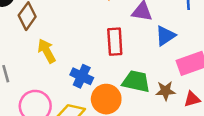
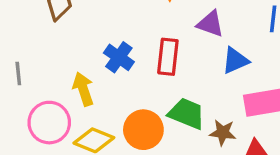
yellow arrow: (47, 51) -> (83, 89), moved
blue cross: (82, 76) -> (119, 57), moved

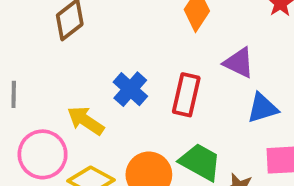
yellow arrow: (83, 89) -> (86, 121), turned -44

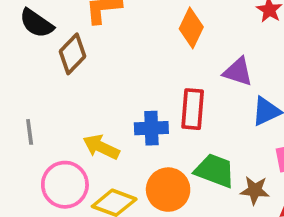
blue cross: (130, 89) -> (151, 128), moved, turned -36

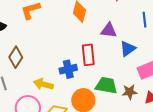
brown diamond: (72, 54) -> (16, 57), moved

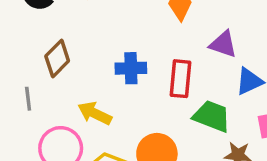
blue cross: (68, 69) -> (131, 68), moved
green trapezoid: (106, 85) -> (212, 116), moved

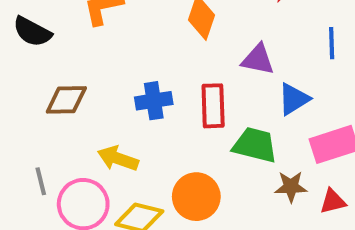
brown diamond: (57, 58) -> (66, 100), turned 51
gray line: (28, 99) -> (41, 181), moved

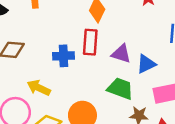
purple triangle: (258, 59) -> (121, 54), moved
red rectangle: (213, 106) -> (90, 42), moved

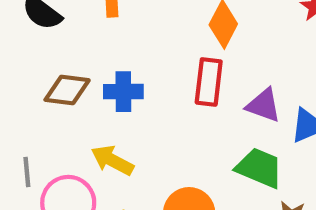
blue cross: (63, 56) -> (123, 92), moved

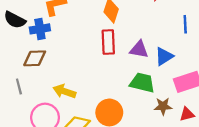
blue cross: (123, 92) -> (40, 29), moved
gray line: (27, 172) -> (19, 87), moved

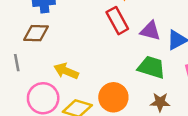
red rectangle: (108, 42) -> (117, 21), turned -30
brown star: (163, 106) -> (160, 102), moved

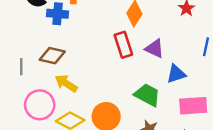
purple triangle: (150, 31) -> (155, 48), moved
brown diamond: (36, 33) -> (52, 56), moved

